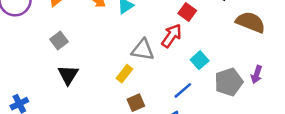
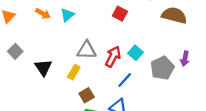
red arrow: (172, 36) -> (113, 57), moved
black triangle: (68, 75) -> (43, 67), moved

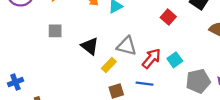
gray square: (15, 51) -> (55, 31), turned 32
black triangle: (43, 67) -> (90, 46), moved, turned -30
blue line: (125, 80) -> (145, 84), moved, turned 42

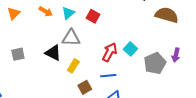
red square: (168, 17) -> (93, 16), moved
gray square: (55, 31) -> (18, 54), moved
gray triangle: (127, 46) -> (71, 38), moved

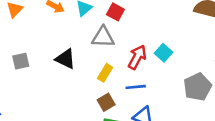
gray triangle: (71, 38) -> (103, 37), moved
gray pentagon: (155, 63) -> (197, 87), moved
yellow rectangle: (73, 66) -> (105, 73), moved

